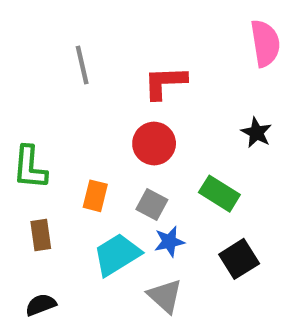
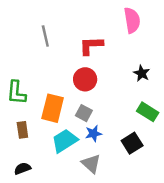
pink semicircle: (265, 43) -> (132, 20), moved
green rectangle: (219, 194) -> (148, 112), moved
orange rectangle: (95, 196) -> (53, 108), size x1.6

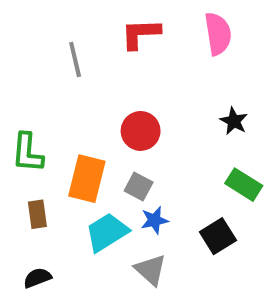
red L-shape: (91, 46) -> (141, 34), moved

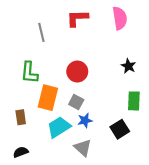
green L-shape: (27, 153) -> (29, 73), moved
green rectangle: (244, 185) -> (134, 101), turned 60

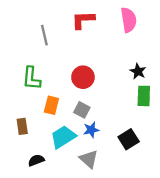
orange rectangle: (48, 98) -> (51, 105), size x0.7
green rectangle: (134, 101) -> (144, 96), moved
black semicircle: (21, 152) -> (36, 160), moved

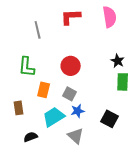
black square: (129, 139) -> (110, 119), turned -30

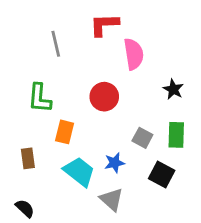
pink semicircle: (110, 17) -> (134, 54), moved
green rectangle: (123, 82) -> (176, 135), moved
gray square: (70, 94) -> (142, 138), moved
cyan trapezoid: (54, 117) -> (79, 172), turned 70
black semicircle: (31, 137) -> (25, 208), moved, turned 64

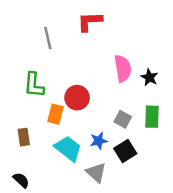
pink semicircle: (134, 54) -> (123, 68), moved
red circle: (104, 97) -> (77, 98), moved
black square: (162, 175) -> (125, 151), moved, turned 30

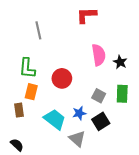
red L-shape: (90, 21) -> (86, 15), moved
orange rectangle: (55, 114) -> (31, 92), moved

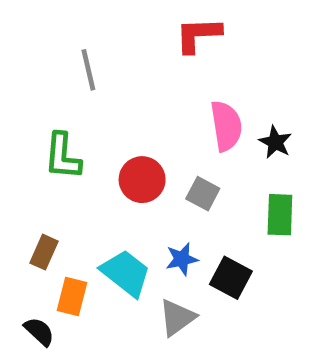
orange rectangle: (31, 92) -> (72, 296), moved
gray square: (99, 96) -> (203, 194), moved
brown rectangle: (19, 110) -> (44, 252), turned 32
black square: (101, 121) -> (231, 278), turned -30
gray triangle: (77, 139) -> (177, 317), turned 42

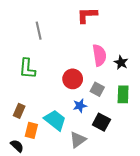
red circle: (142, 180) -> (73, 79), moved
gray square: (203, 194) -> (97, 89), moved
blue star: (182, 259) -> (80, 106), moved

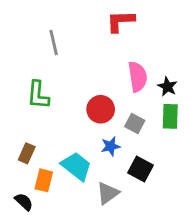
green rectangle: (123, 94) -> (170, 116), moved

